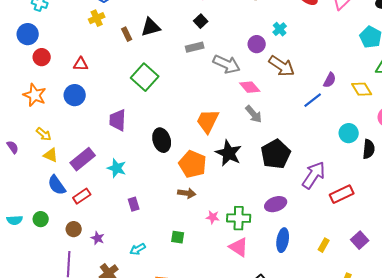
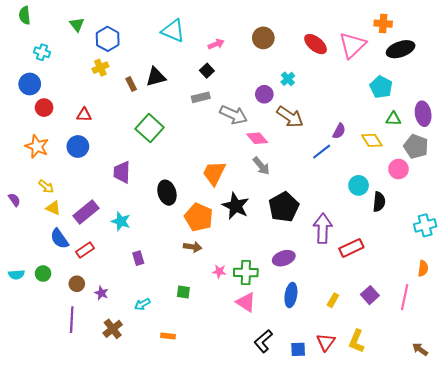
purple arrow: (314, 175) -> (323, 228), turned -32

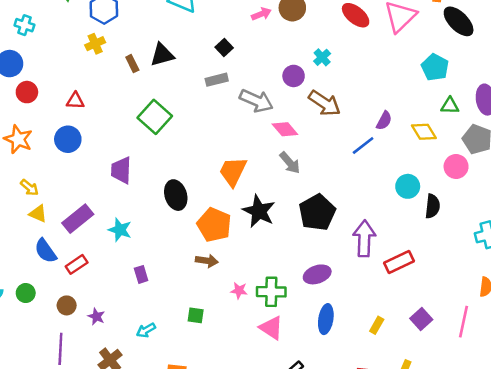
pink arrow: (216, 44) -> (261, 14), moved
black ellipse: (401, 49) -> (459, 21), turned 64

